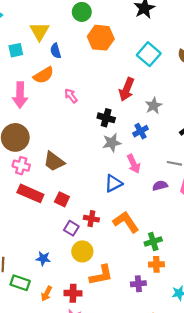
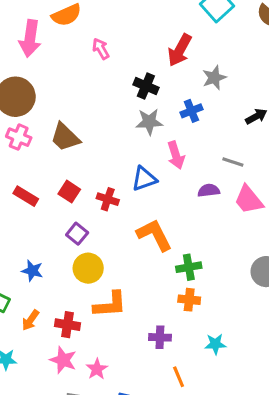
red rectangle: (30, 193) -> (26, 196), moved, size x0.7
red cross: (91, 219) -> (108, 199), moved
purple cross: (138, 284) -> (160, 337), moved

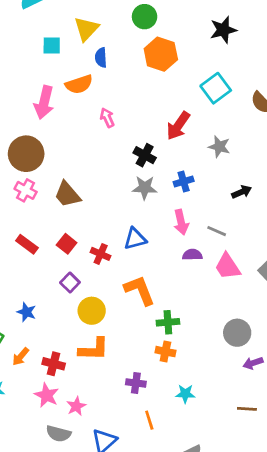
gray star: (214, 78) -> (219, 147), moved, turned 30
pink arrow: (176, 155) -> (181, 222), moved
yellow circle: (88, 268) -> (92, 311), moved

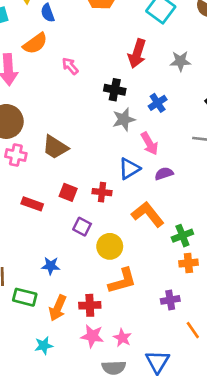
pink arrow: (181, 222) -> (149, 144), moved
purple semicircle: (192, 255) -> (164, 174), moved
orange arrow: (21, 357) -> (58, 308), size x1.4

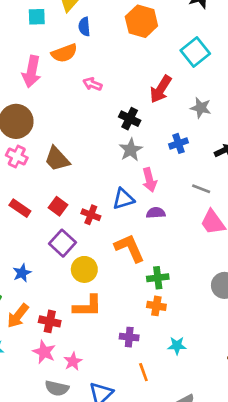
pink arrow: (70, 66) -> (92, 84), turned -42
blue cross: (158, 103) -> (178, 143), moved
gray star: (124, 119) -> (131, 150), turned -30
purple square: (82, 227) -> (63, 243), size x1.4
blue star: (51, 266) -> (22, 273), turned 30

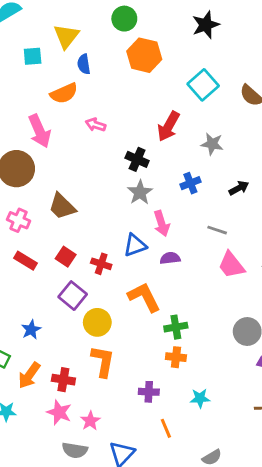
pink arrow: (32, 72) -> (39, 131), moved, turned -32
pink cross: (17, 157) -> (19, 220), moved
orange L-shape: (88, 306) -> (103, 361), turned -76

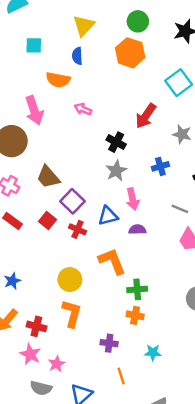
green circle: (124, 19) -> (138, 21), moved
yellow triangle: (66, 36) -> (84, 26), moved
orange semicircle: (64, 93) -> (58, 80), turned 30
purple square: (73, 296) -> (72, 201), moved

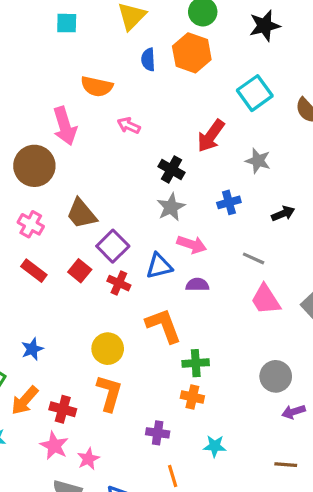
cyan square: (34, 45) -> (67, 23), moved
blue semicircle: (77, 56) -> (148, 60), moved
pink arrow: (133, 199) -> (192, 244), turned -60

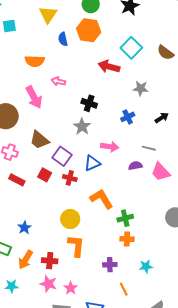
pink arrow: (65, 126) -> (34, 97), moved
red arrow: (211, 136) -> (109, 67), moved, turned 80
gray star: (171, 207) -> (82, 127), moved
purple semicircle: (197, 285) -> (135, 166), moved

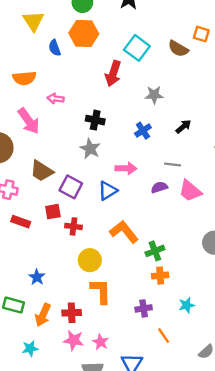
red arrow: (109, 67) -> (113, 74), turned -80
red square: (45, 175) -> (53, 212), turned -32
red cross: (70, 178) -> (74, 226), moved

